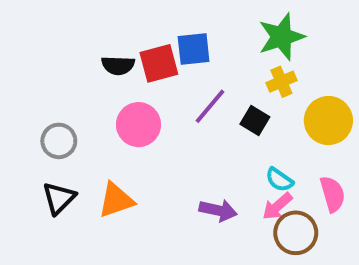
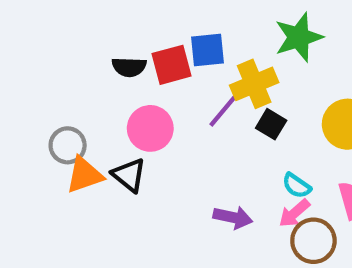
yellow cross: (281, 82) -> (254, 84), moved, size x1.5
black triangle: (59, 198) -> (129, 175), moved, turned -36
orange triangle: (116, 200) -> (85, 175), moved

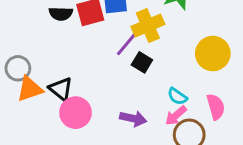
black square: (271, 124) -> (142, 62), moved
pink circle: (150, 128) -> (76, 113), moved

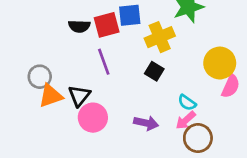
purple line: (127, 43) -> (104, 62), moved, turned -60
black triangle: (61, 89) -> (79, 96), turned 30
pink semicircle: (216, 107) -> (231, 86), moved, turned 40

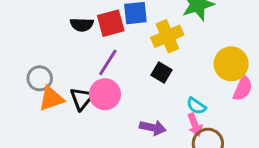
purple line: (104, 62) -> (108, 62), turned 52
pink circle: (93, 118) -> (105, 94), moved
pink arrow: (186, 120) -> (195, 125), turned -70

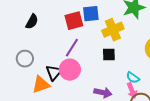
black semicircle: (82, 25) -> (32, 22), moved, turned -63
black square: (162, 73) -> (109, 55), turned -32
orange triangle: (51, 99) -> (41, 85), moved

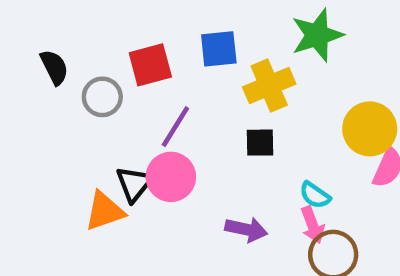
red square: (74, 21) -> (150, 65), moved
black semicircle: (32, 22) -> (54, 67), moved, turned -56
gray circle: (25, 59) -> (102, 97), moved

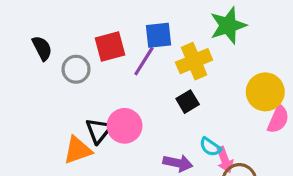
purple line: (175, 127) -> (144, 61), moved
black square: (260, 143) -> (188, 102), turned -30
cyan semicircle: (315, 195) -> (210, 147), moved

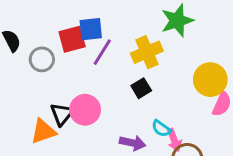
blue square: (159, 35) -> (91, 29), moved

